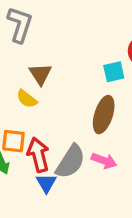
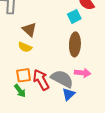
gray semicircle: (71, 162) -> (62, 79), turned -80
blue triangle: (46, 183) -> (68, 94), moved, turned 32

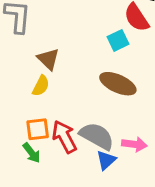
brown ellipse: (75, 44) -> (118, 84), turned -70
yellow semicircle: (25, 47) -> (41, 86), turned -88
pink arrow: (83, 73) -> (134, 144), moved

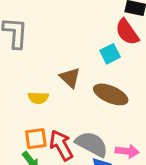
brown triangle: (48, 59) -> (70, 78), moved
yellow semicircle: (41, 86) -> (38, 98), turned 66

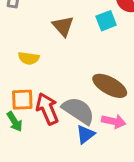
brown triangle: (70, 78) -> (63, 26), moved
brown ellipse: (111, 94) -> (110, 86), moved

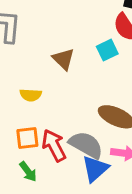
green arrow: (15, 122) -> (28, 172), moved
blue triangle: (85, 134) -> (95, 169), size x1.4

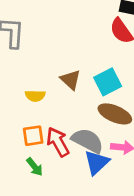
cyan square: (107, 50) -> (108, 82), moved, size x1.4
brown triangle: (63, 59) -> (71, 80), moved

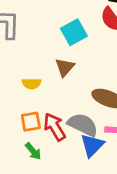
brown triangle: (71, 80) -> (65, 67), turned 30
cyan square: (108, 82) -> (74, 32), moved

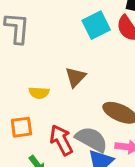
cyan square: (74, 32) -> (96, 25), moved
orange square: (31, 122) -> (21, 127), moved

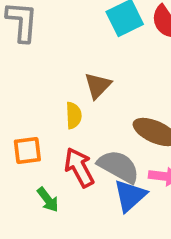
yellow semicircle: (39, 93) -> (74, 115), moved, turned -96

